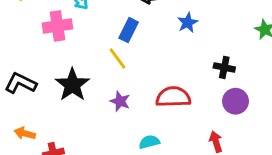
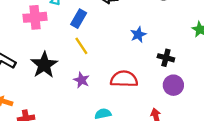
blue star: (188, 23) -> (138, 35), moved
blue rectangle: (129, 30) -> (79, 19), moved

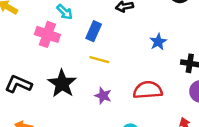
pink cross: (35, 17) -> (47, 34), turned 30
yellow line: (81, 46) -> (99, 60), turned -36

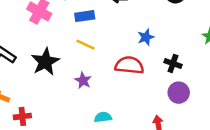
blue rectangle: (94, 31) -> (85, 16), turned 48
red semicircle: (148, 90) -> (129, 65), moved

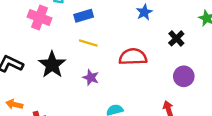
blue star: (146, 37) -> (144, 12), moved
black cross: (173, 63) -> (176, 38), moved, turned 35

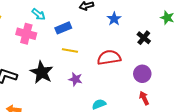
purple circle: (184, 76) -> (142, 74), moved

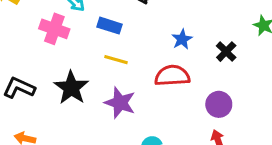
blue star: (114, 19) -> (182, 39), moved
blue rectangle: (63, 28) -> (109, 26), turned 35
purple star: (76, 79) -> (120, 103), size x1.5

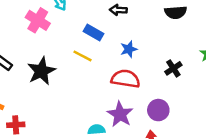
blue rectangle: (109, 26) -> (94, 33), moved
blue star: (182, 39) -> (129, 49), moved
purple star: (120, 103) -> (120, 114), moved

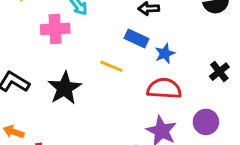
pink cross: (38, 20) -> (55, 29), turned -30
blue rectangle: (94, 33) -> (137, 39), moved

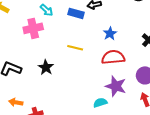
blue rectangle: (137, 39) -> (76, 13), moved
black star: (65, 88) -> (46, 67), size x0.7

